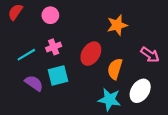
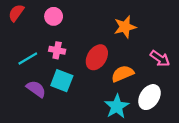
pink cross: (54, 47) -> (57, 50), turned 32
orange semicircle: (115, 69) -> (123, 74), turned 50
cyan square: (58, 75) -> (62, 81), turned 35
cyan star: (109, 100) -> (117, 106), turned 30

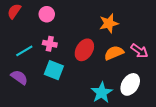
orange semicircle: (123, 74) -> (114, 53), moved
purple semicircle: (36, 89) -> (19, 77), moved

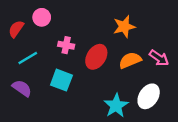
red semicircle: (14, 11) -> (16, 29), moved
pink circle: (47, 14) -> (42, 17), moved
pink cross: (50, 44) -> (66, 45), moved

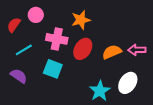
orange star: (124, 27) -> (81, 20), moved
pink cross: (66, 45) -> (57, 39), size x1.5
pink arrow: (159, 58) -> (137, 50), turned 144

